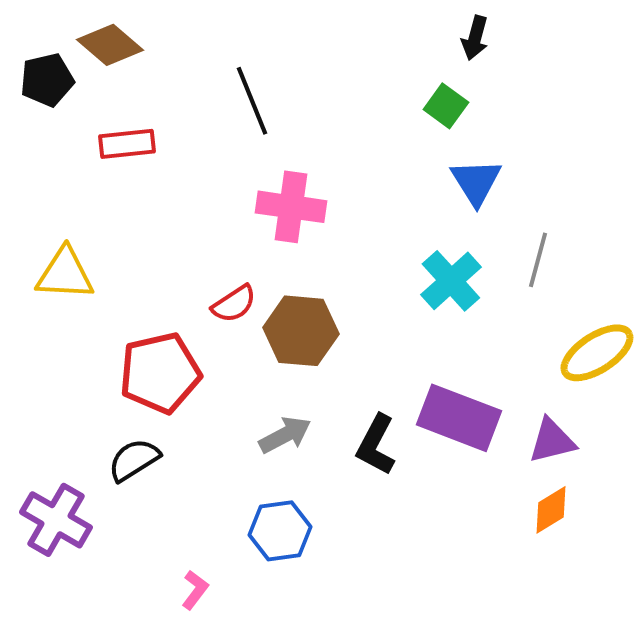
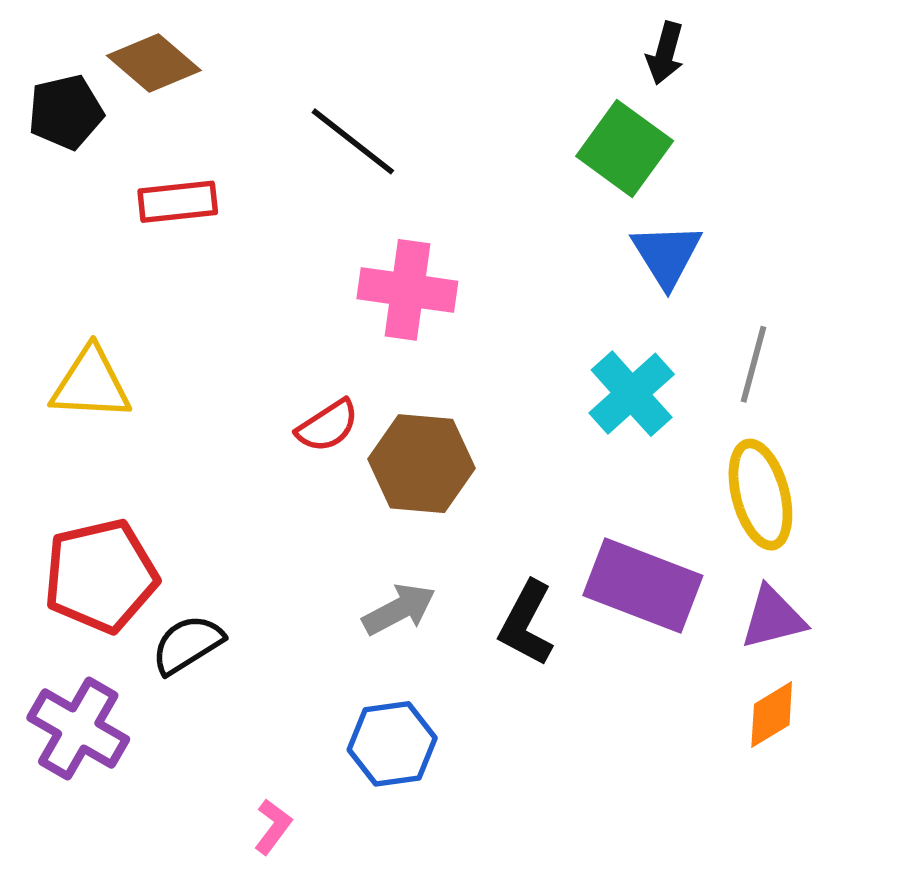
black line: (252, 101) -> (353, 141), turned -30
green square: (446, 106) -> (625, 148), size x1.5
yellow ellipse: (597, 353) -> (760, 495), moved, turned -72
red pentagon: (160, 373) -> (101, 576), moved

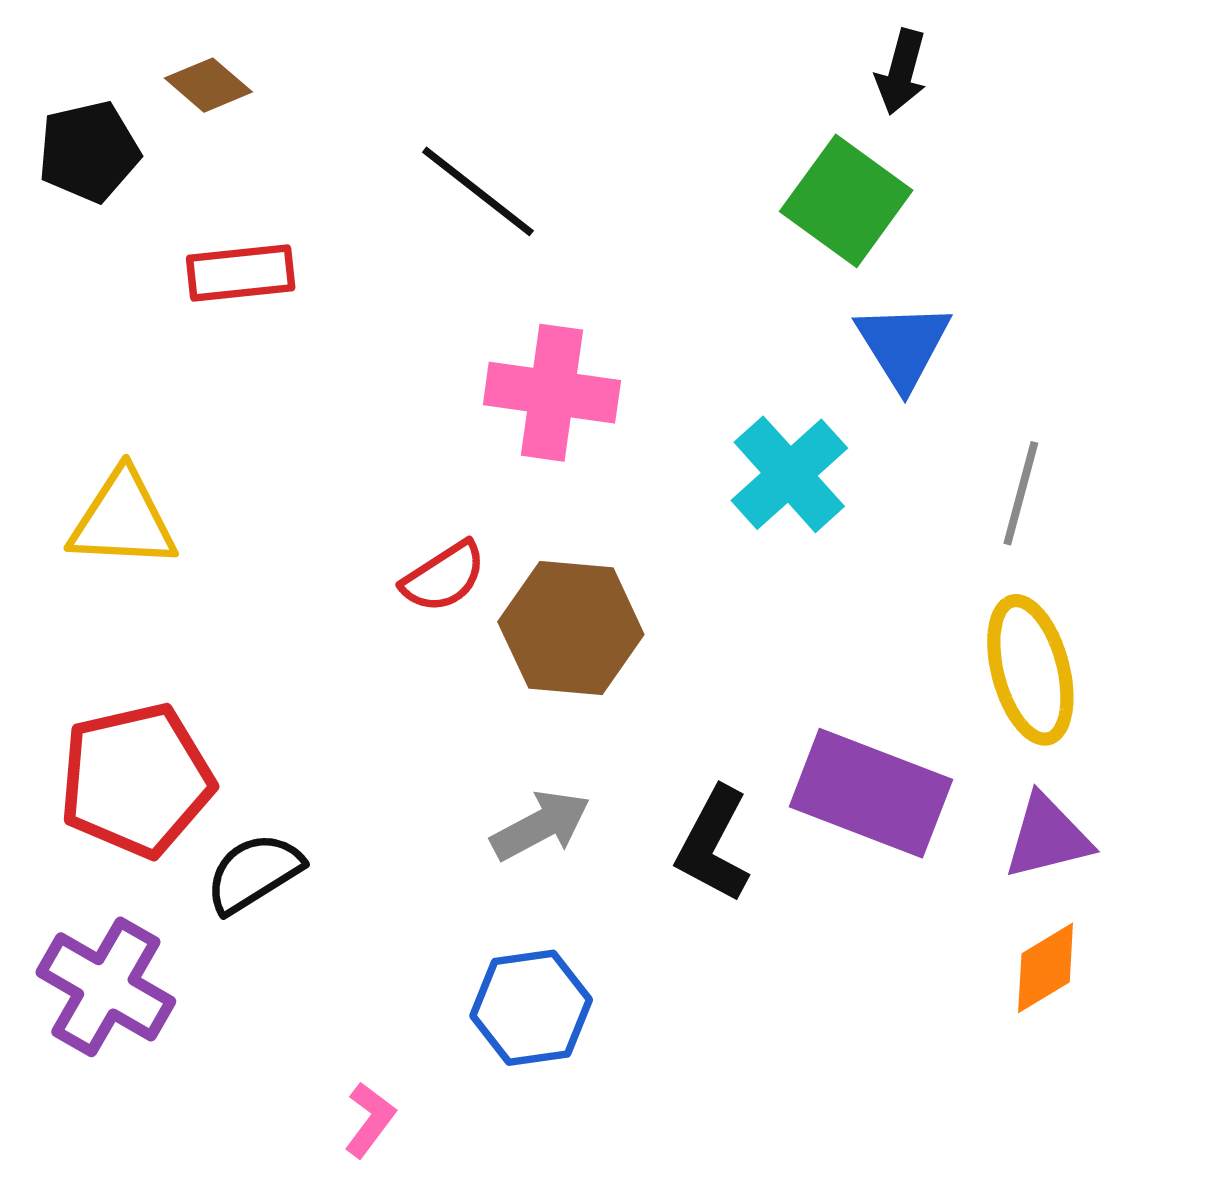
brown diamond: (154, 63) -> (208, 85), size x0.7
cyan cross: (632, 394) -> (789, 474), moved

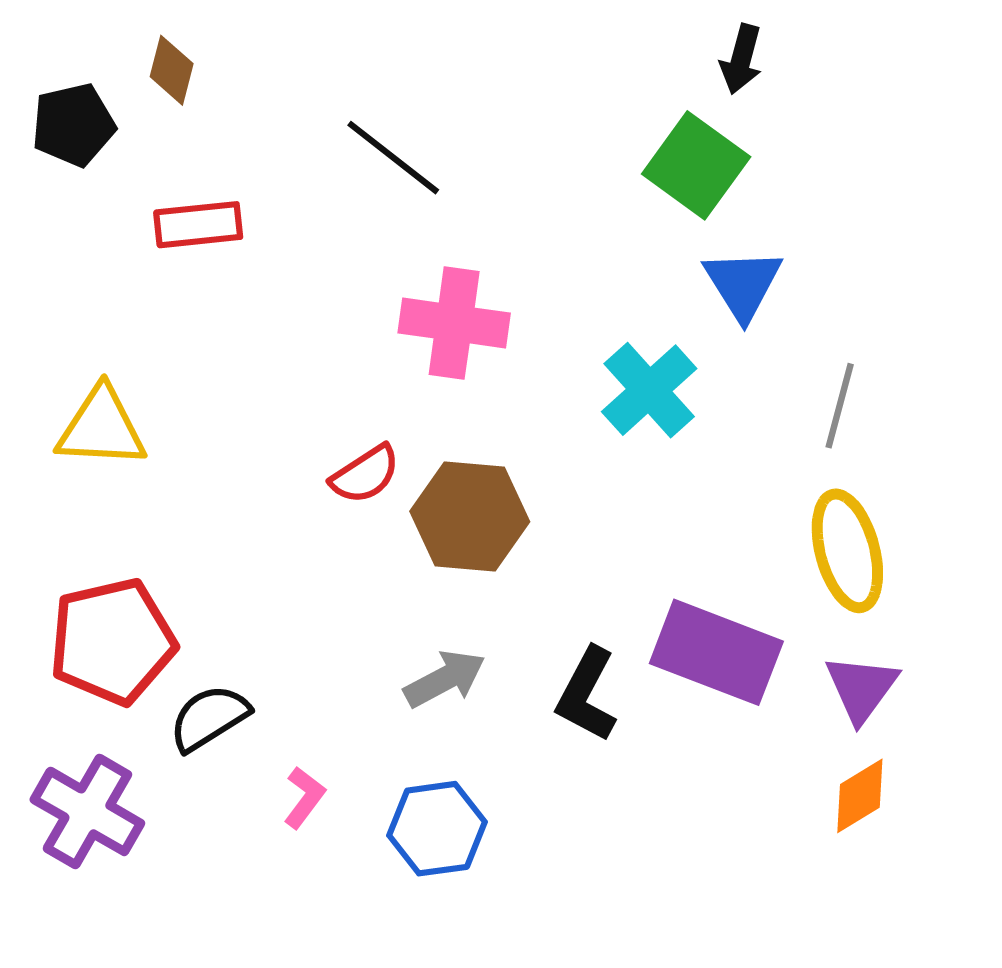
brown diamond: (208, 85) -> (172, 70), turned 64
purple triangle: (1047, 837) -> (861, 688), turned -40
pink L-shape: (370, 1120) -> (304, 797), moved

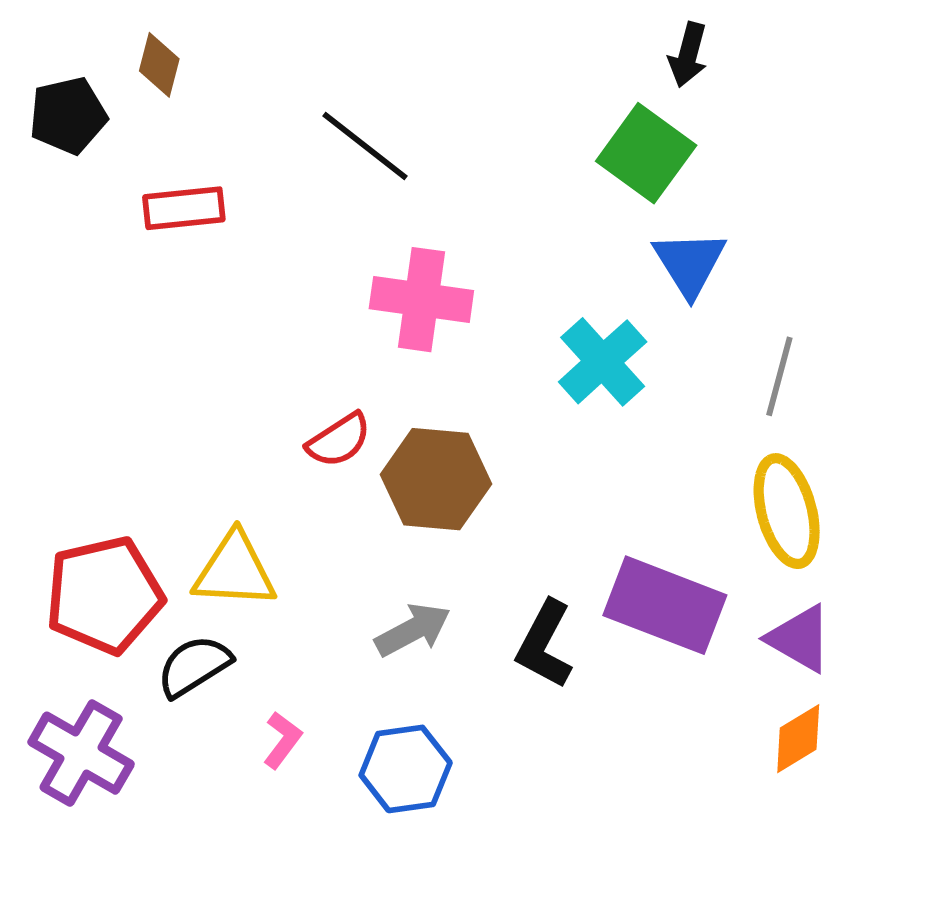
yellow triangle: (101, 428) -> (235, 570), moved
purple triangle: (861, 688) -> (800, 639), turned -36

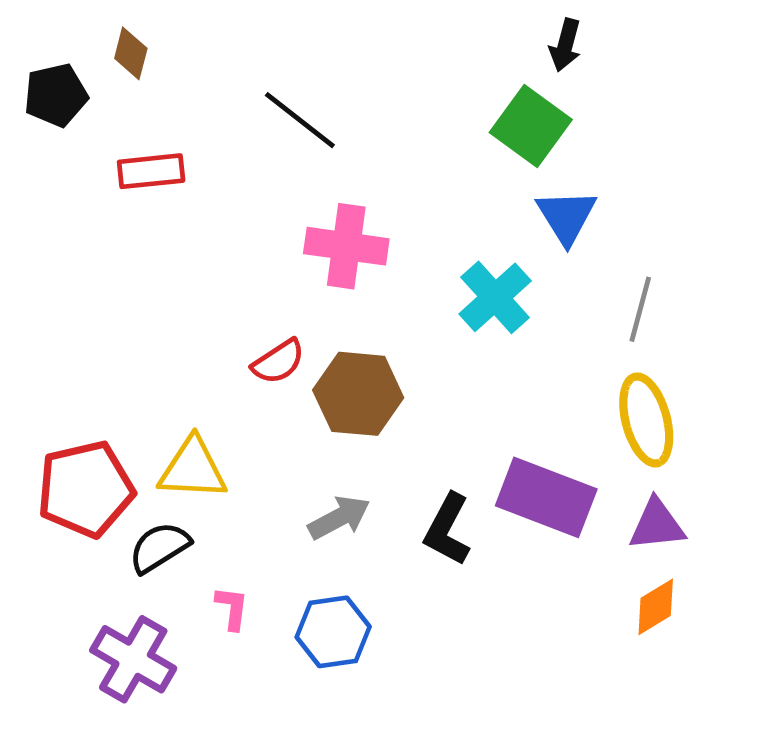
purple triangle: (800, 639) -> (657, 525), turned -36
pink L-shape: (282, 740) -> (232, 608), turned -30
purple cross: (81, 753) -> (133, 659), moved

